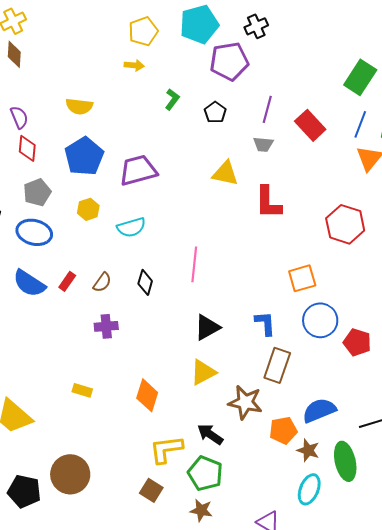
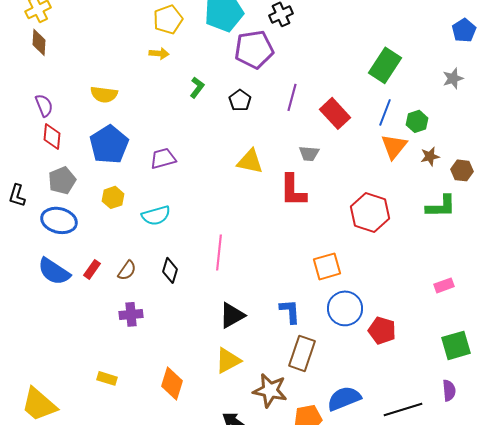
gray trapezoid: (263, 144) -> (309, 153), moved
purple trapezoid: (138, 170) -> (163, 158), size x0.7

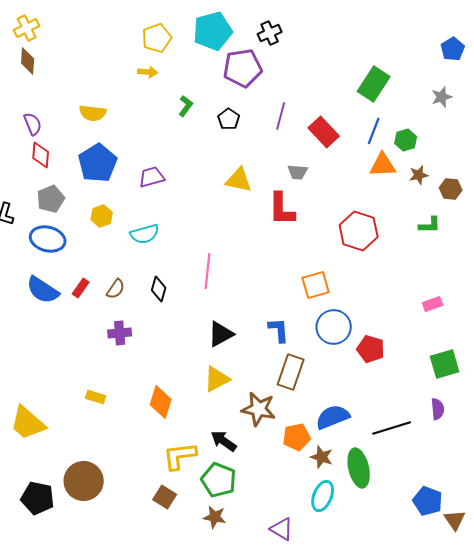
orange triangle: (394, 146) -> (383, 165), turned 48
green L-shape: (441, 206) -> (430, 225), size x0.7

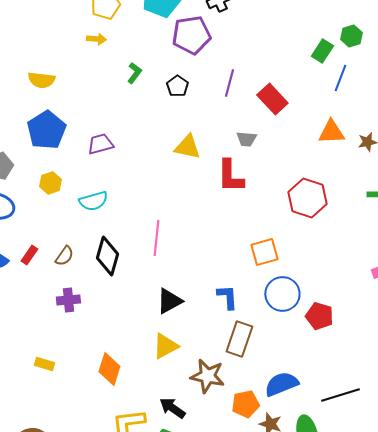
green rectangle: (374, 84) -> (322, 51), size x0.7
blue line: (374, 131) -> (340, 78), moved
green hexagon: (406, 140) -> (351, 36), moved
black diamond: (159, 289) -> (107, 256), size x1.5

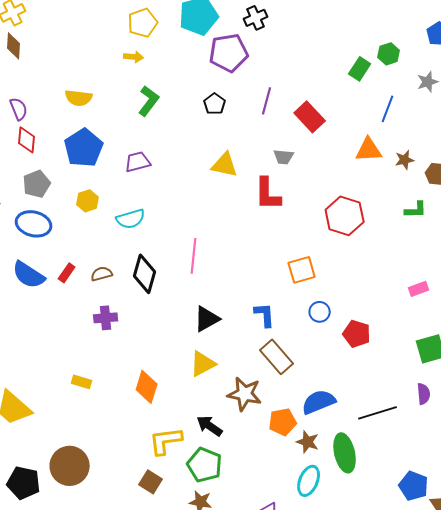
green L-shape: (134, 73) -> (149, 101), moved, size x1.4
blue line: (340, 78) -> (388, 109), moved
brown semicircle: (64, 256) -> (102, 274), turned -140
blue circle: (282, 294) -> (320, 312), size x0.6
brown rectangle: (239, 339) -> (277, 357), turned -60

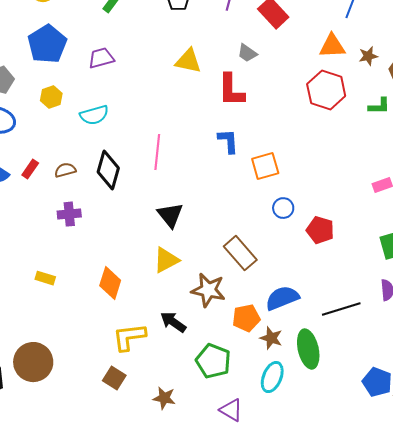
gray trapezoid: (284, 157) -> (247, 53), turned 30
red hexagon: (345, 216) -> (326, 90), moved
blue L-shape: (265, 315) -> (228, 141), moved
black triangle: (207, 319) -> (170, 215), turned -40
green pentagon: (205, 465) -> (213, 361), moved

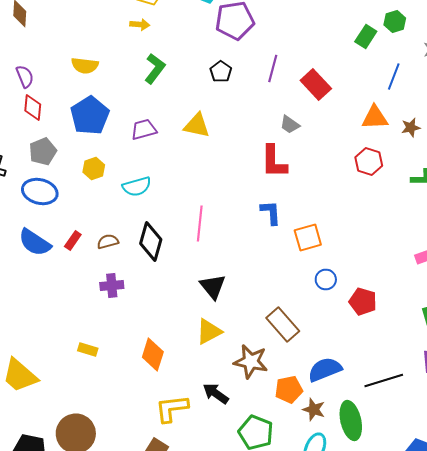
yellow triangle: (188, 61) -> (197, 126), moved
red hexagon: (326, 90) -> (369, 162), size x0.7

